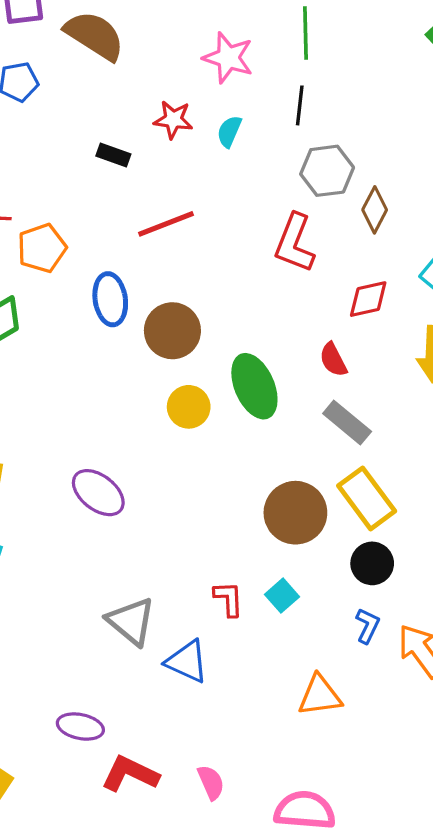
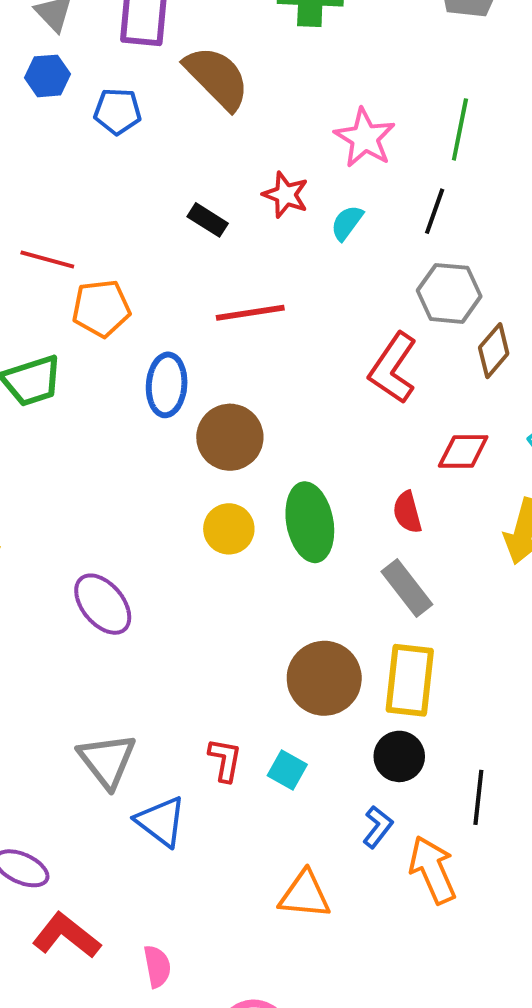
yellow rectangle: (367, 498) -> (410, 680), turned 30
cyan square: (282, 596) -> (287, 770), turned -32

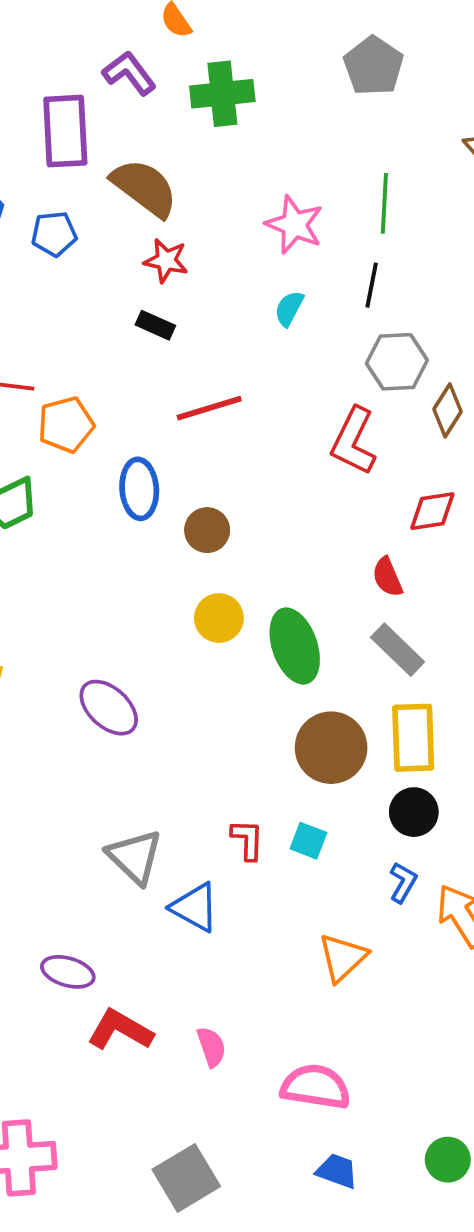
red star: (286, 195) -> (166, 261), moved
brown circle: (230, 437) -> (207, 530), size x0.7
green ellipse: (310, 522) -> (295, 646), moved
orange triangle: (305, 895) -> (343, 958), turned -40

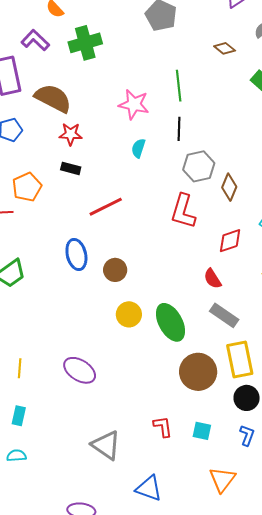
orange pentagon: (66, 425) -> (27, 187), moved
cyan square: (308, 841) -> (202, 431), moved
blue triangle: (195, 907) -> (149, 488), moved

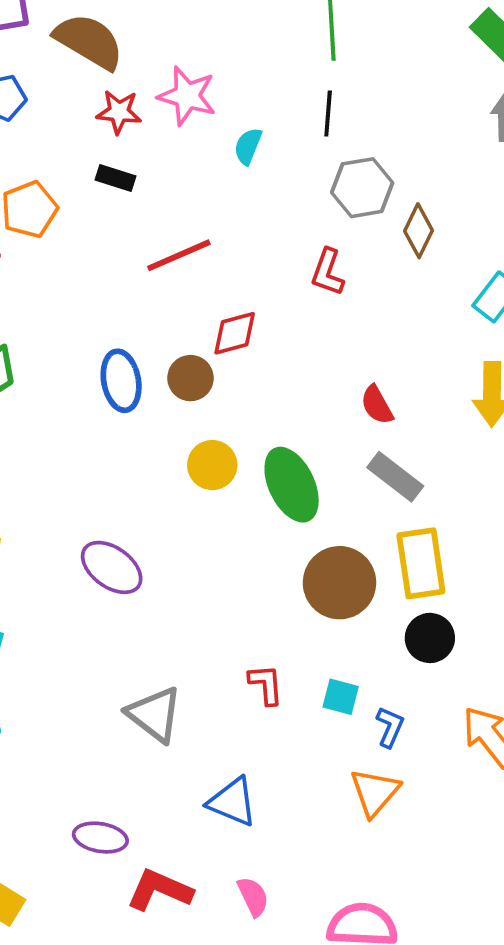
pink star: (134, 104) -> (187, 96), moved
red L-shape: (183, 211) -> (328, 272), size x0.7
red diamond: (230, 241) -> (235, 333), moved
blue ellipse: (76, 255) -> (121, 381), moved
blue L-shape: (247, 435) -> (390, 727), moved

